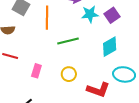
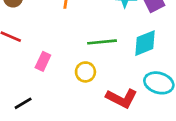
green line: (68, 41) -> (102, 42), moved

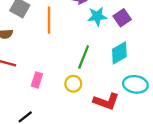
green line: (102, 42) -> (84, 57), turned -55

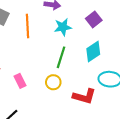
cyan star: (97, 16) -> (63, 27), moved
pink rectangle: (37, 80) -> (20, 81), turned -40

